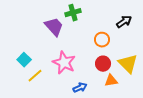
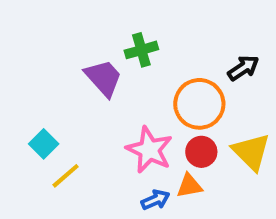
orange circle: (102, 40) -> (199, 104), size x1.6
pink star: (64, 63) -> (149, 150), moved
orange triangle: (111, 81) -> (189, 186), moved

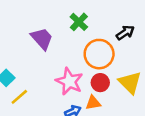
green cross: (141, 50) -> (79, 22), moved, turned -30

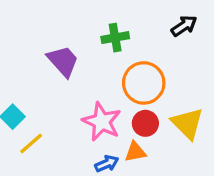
green cross: (79, 22) -> (115, 38), turned 36
black arrow: (125, 33) -> (184, 26), moved

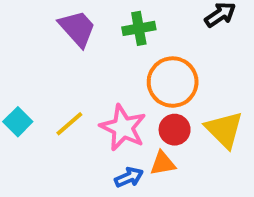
purple trapezoid: (63, 61) -> (77, 28), moved
yellow line: (31, 143) -> (69, 124), moved

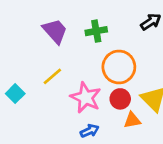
yellow line: (69, 124) -> (52, 76), moved
orange triangle: (163, 163) -> (132, 120), moved

